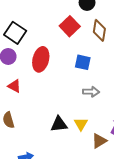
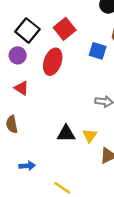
red square: (70, 26) -> (65, 29), moved
blue square: (83, 62) -> (98, 51), moved

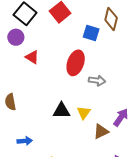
red ellipse: (53, 62) -> (76, 63), moved
red triangle: (21, 88) -> (32, 57), moved

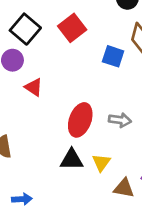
red ellipse: (76, 63) -> (80, 120), moved
brown triangle: (101, 131) -> (124, 188), turned 35

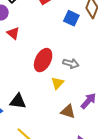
black triangle: (72, 160) -> (18, 101), moved
yellow triangle: (101, 162) -> (57, 83), moved

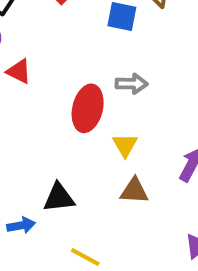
gray arrow: (71, 63) -> (132, 84), moved
brown triangle: (68, 111) -> (134, 191), moved

